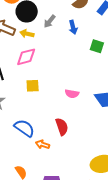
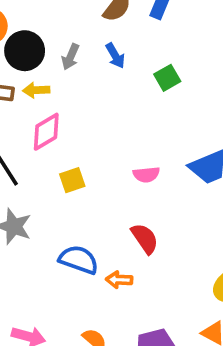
green square: (97, 46) -> (167, 78), turned -32

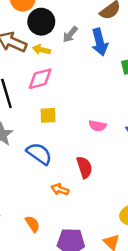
blue arrow: (115, 56) -> (100, 42), size x1.5
blue semicircle: (79, 260) -> (39, 154), moved

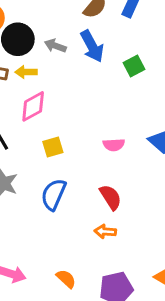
gray arrow: (70, 34) -> (55, 46), turned 84
blue semicircle: (39, 154) -> (54, 194), turned -88
orange arrow: (60, 189) -> (105, 231), moved

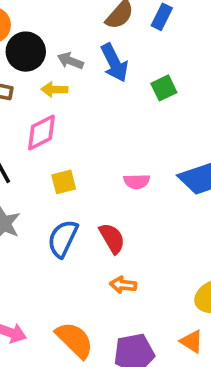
yellow arrow: (26, 72) -> (54, 89), moved
red semicircle: (111, 197) -> (112, 238), moved
orange semicircle: (66, 279) -> (75, 340), size x1.6

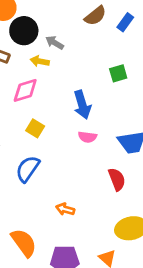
blue arrow: (114, 63) -> (82, 105), moved
yellow square: (64, 182) -> (35, 128), turned 36
red semicircle: (112, 238) -> (117, 179), moved

